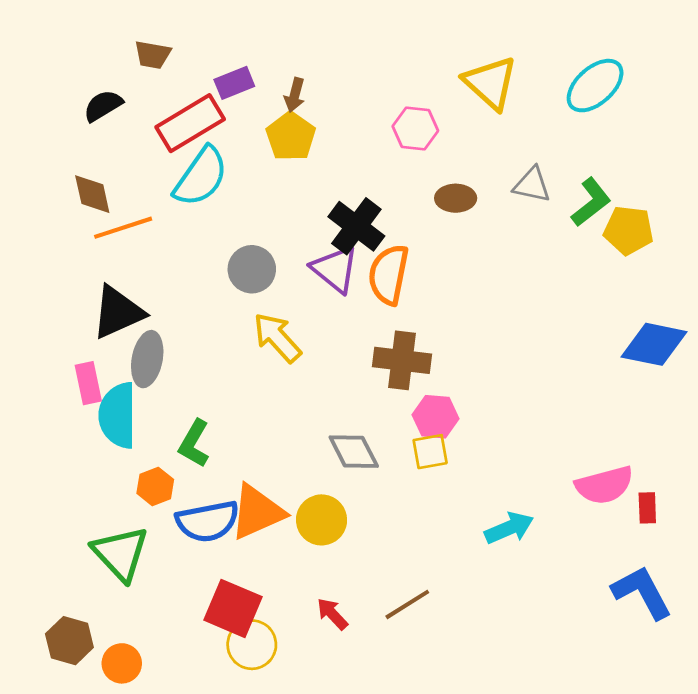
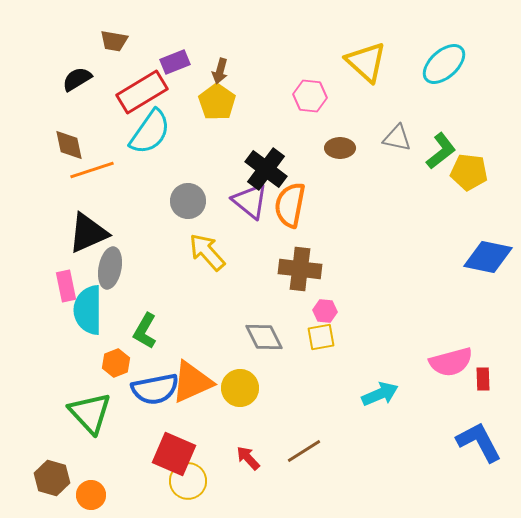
pink hexagon: (435, 417) -> (325, 311), size x0.7

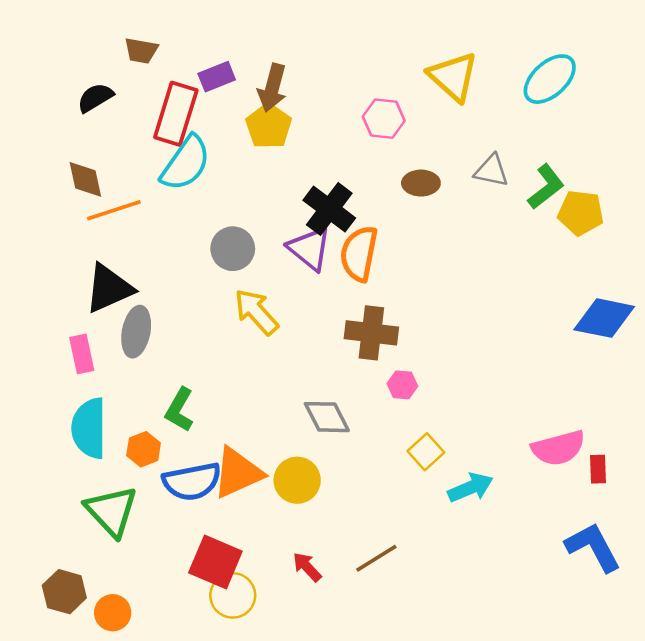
brown arrow: (220, 71) -> (272, 88), size x1.5
red rectangle: (142, 92) -> (176, 114), turned -42
cyan semicircle: (88, 310) -> (89, 428), moved
yellow square: (321, 337) -> (426, 452), moved, turned -32

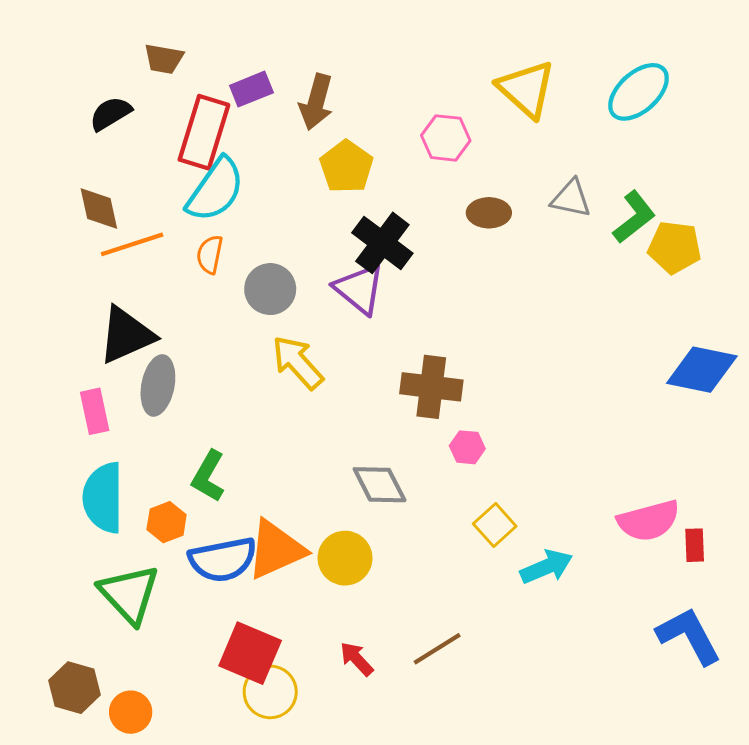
yellow pentagon: (269, 126) -> (346, 167), moved
orange semicircle: (359, 254) -> (210, 255), moved, size x0.6

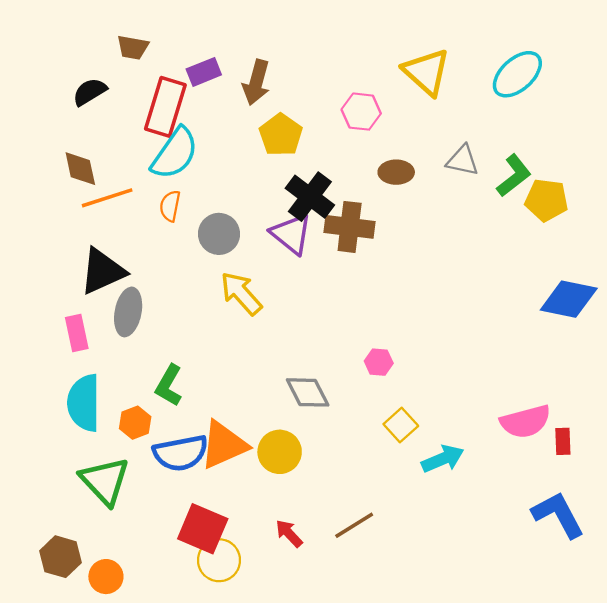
brown cross: (431, 387) -> (350, 227), moved

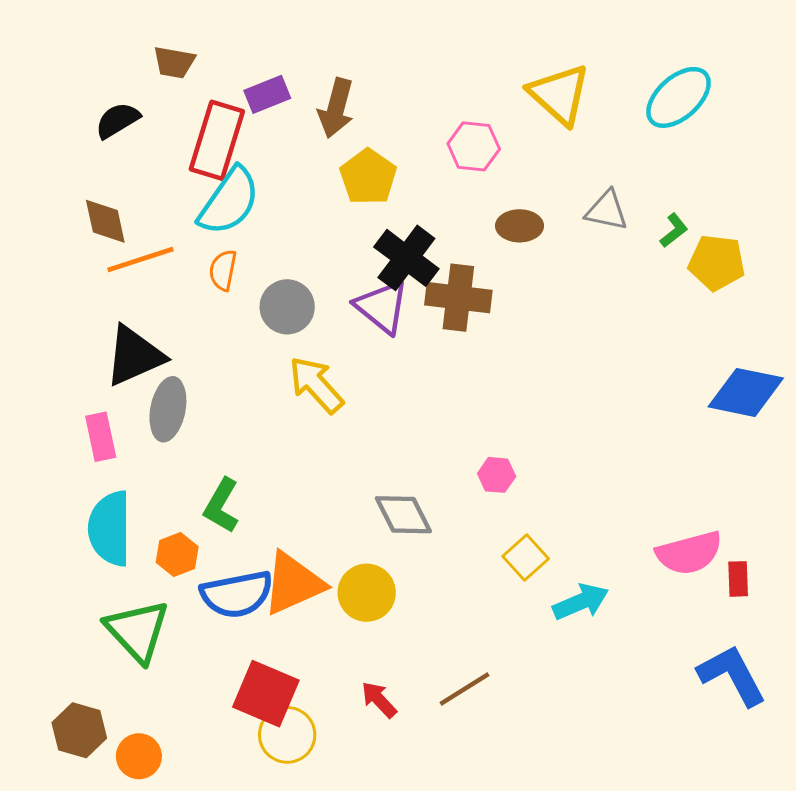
green L-shape: (514, 176) -> (674, 230), size x0.6

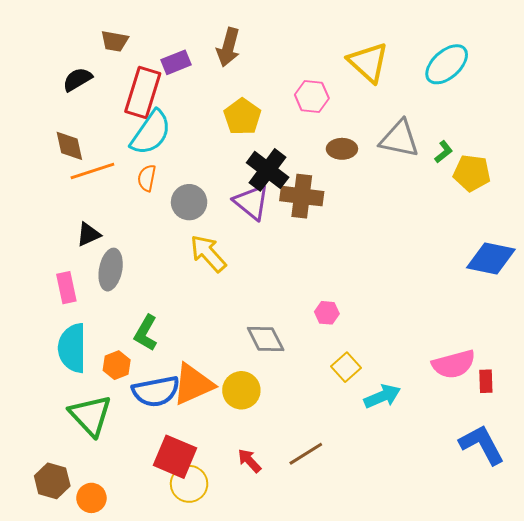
brown arrow: (336, 108) -> (228, 47), moved
gray triangle: (607, 211) -> (399, 139), size x1.4
black triangle: (134, 356) -> (88, 234), size x0.6

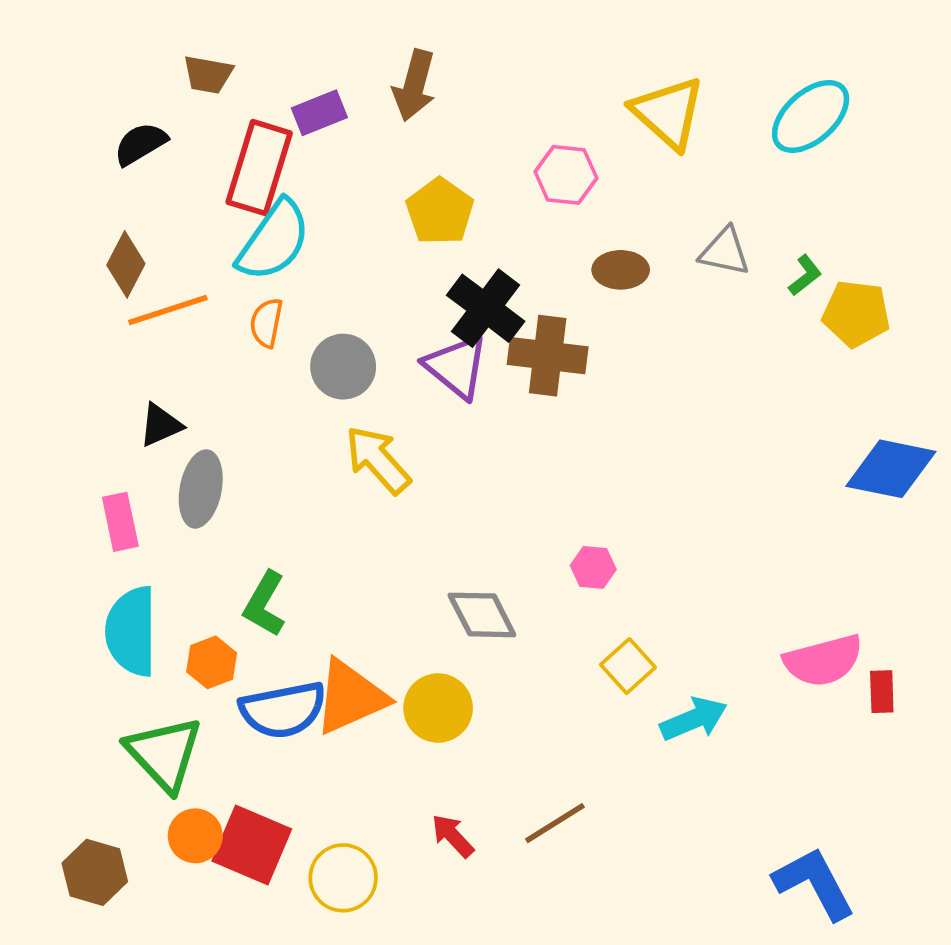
gray triangle: (399, 139) -> (725, 252), size x0.7
brown diamond: (69, 146) -> (126, 264), turned 40
blue L-shape: (482, 445) -> (814, 883), moved
red square: (175, 457) -> (252, 845), moved
orange circle: (91, 498) -> (195, 836), moved

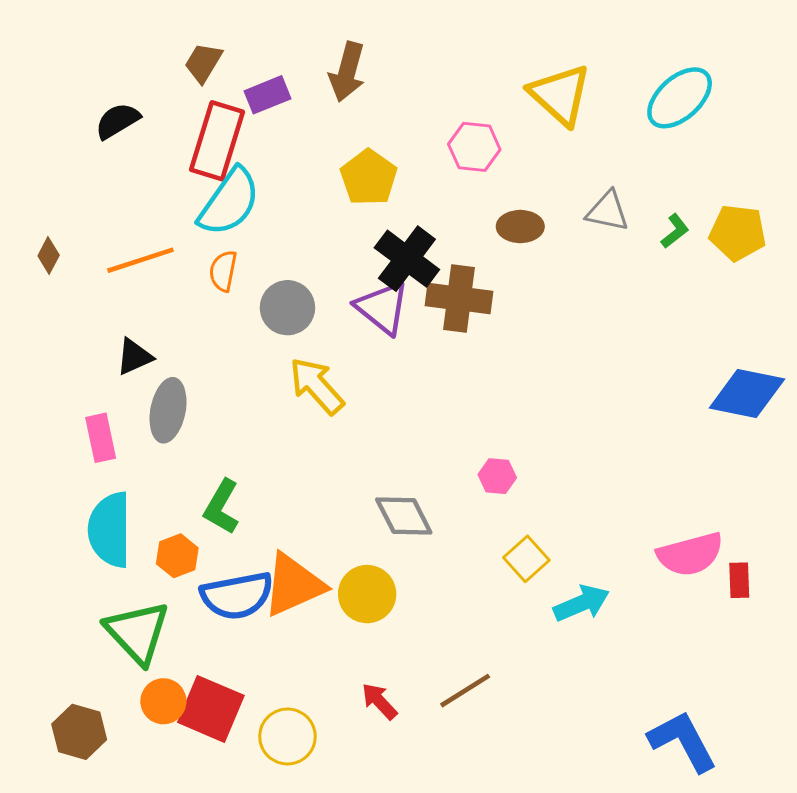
brown trapezoid: (208, 74) -> (203, 63), moved, turned 111
brown diamond: (126, 264) -> (49, 256), moved, size x0.7
yellow pentagon: (856, 314) -> (738, 233), moved

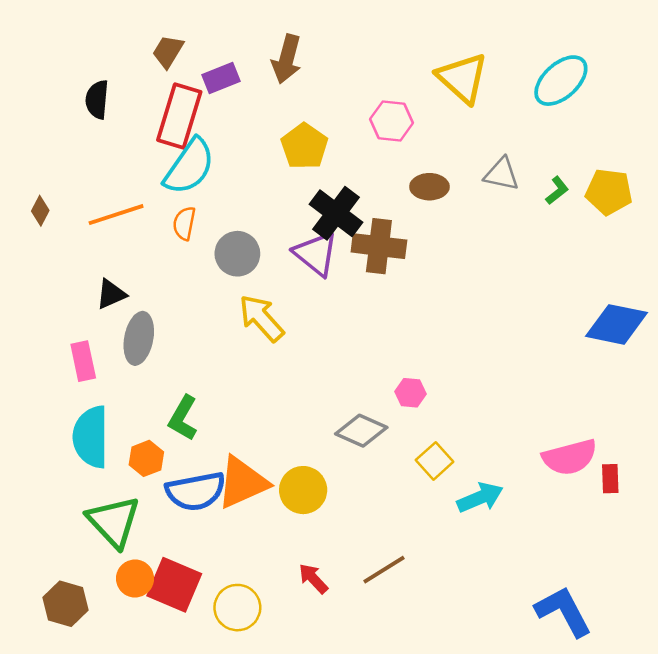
black semicircle: (117, 121) -> (97, 100), turned -54
gray diamond: (404, 516) -> (361, 431), moved, turned -39

